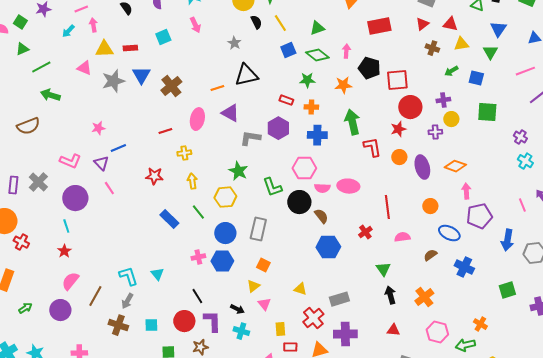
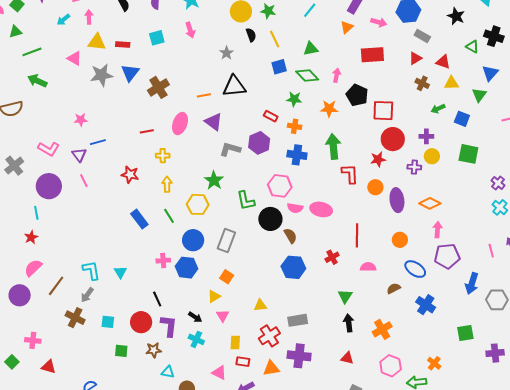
yellow triangle: (300, 289) -> (260, 305), turned -32

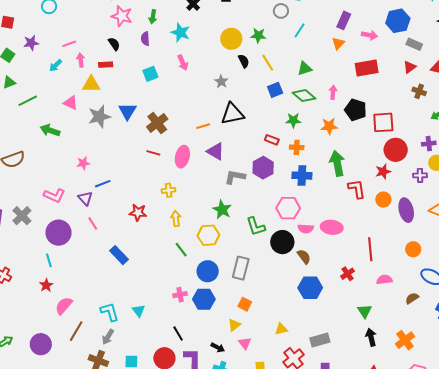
red rectangle: (123, 44) -> (106, 65), moved
green arrow: (37, 81) -> (50, 130), moved
red line: (147, 131) -> (153, 153), moved, turned 32
blue rectangle: (139, 219) -> (119, 255), moved
pink semicircle: (33, 268) -> (64, 306), moved

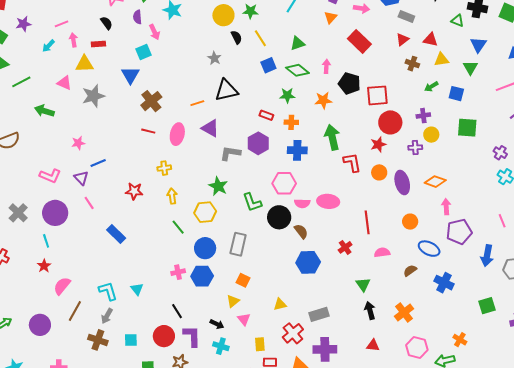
pink arrow: (183, 63) -> (154, 32), moved
red rectangle: (367, 68) -> (359, 41), turned 55
blue triangle: (127, 111) -> (130, 75), moved
gray cross: (22, 216) -> (18, 213), moved

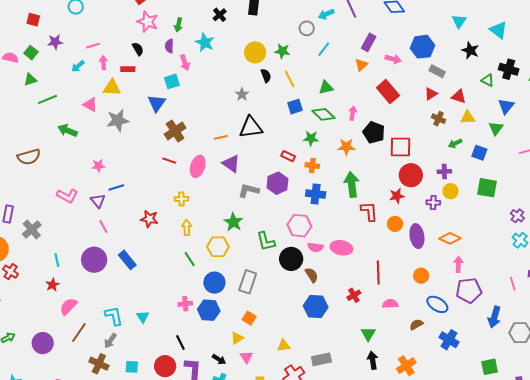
purple circle: (55, 213) -> (94, 260), moved

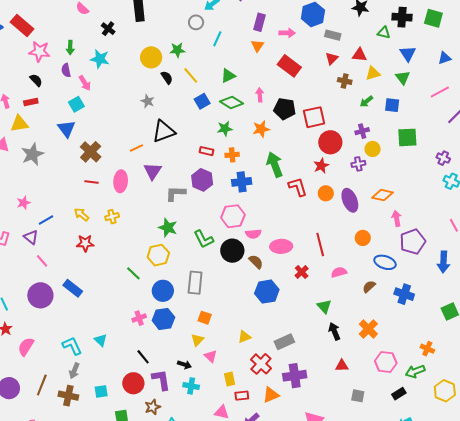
purple triangle: (231, 164) -> (153, 171), turned 42
yellow arrow: (187, 228) -> (81, 214), moved, turned -35
pink ellipse: (341, 248) -> (281, 246), moved
brown line: (79, 333) -> (42, 385), moved

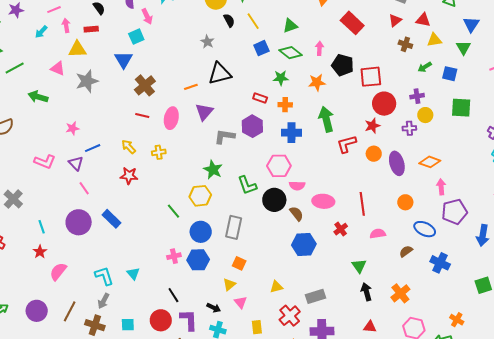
red L-shape: (298, 187) -> (347, 144), turned -95

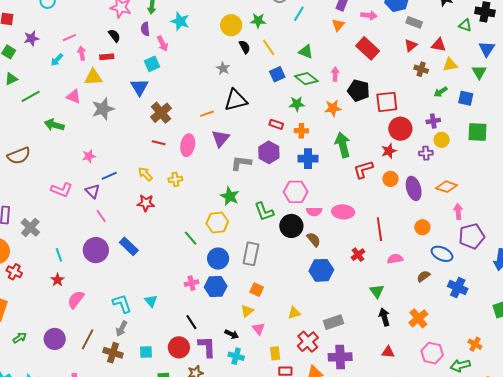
green triangle: (290, 26) -> (306, 52), turned 42
pink ellipse: (323, 201) -> (343, 212), moved

